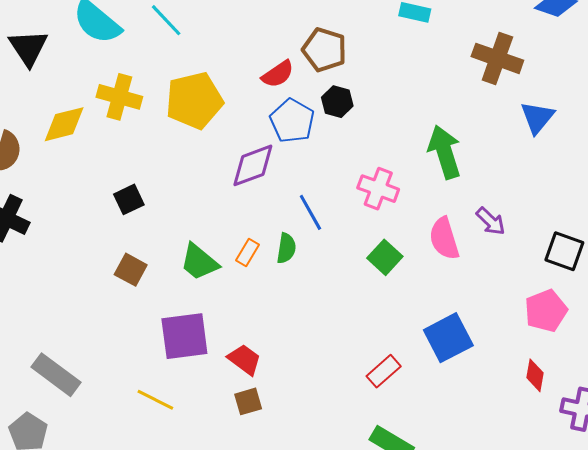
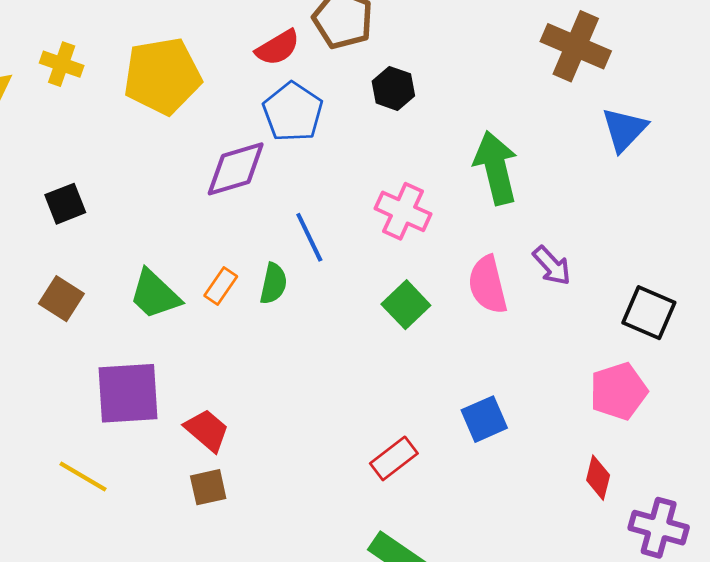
yellow cross: (119, 97) -> (62, 64), size x0.7
black hexagon: (337, 102) -> (393, 88), moved
blue square: (448, 338) -> (484, 419), size x0.7

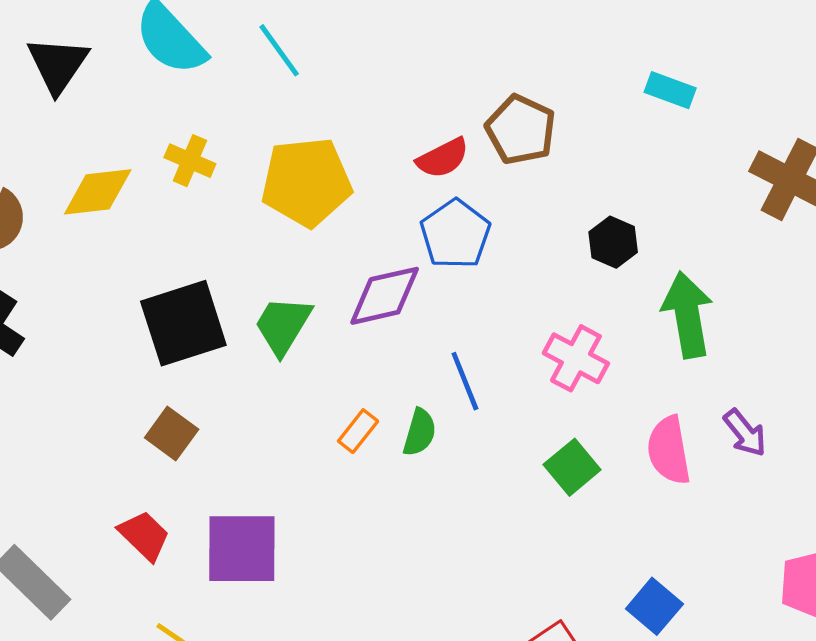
black hexagon: (393, 88) -> (613, 242), moved
black square: (65, 204) -> (183, 323), size x1.8
green trapezoid: (155, 294) -> (283, 325), moved, turned 74
blue square: (484, 419) -> (654, 606), turned -30
red trapezoid: (207, 430) -> (144, 536), moved

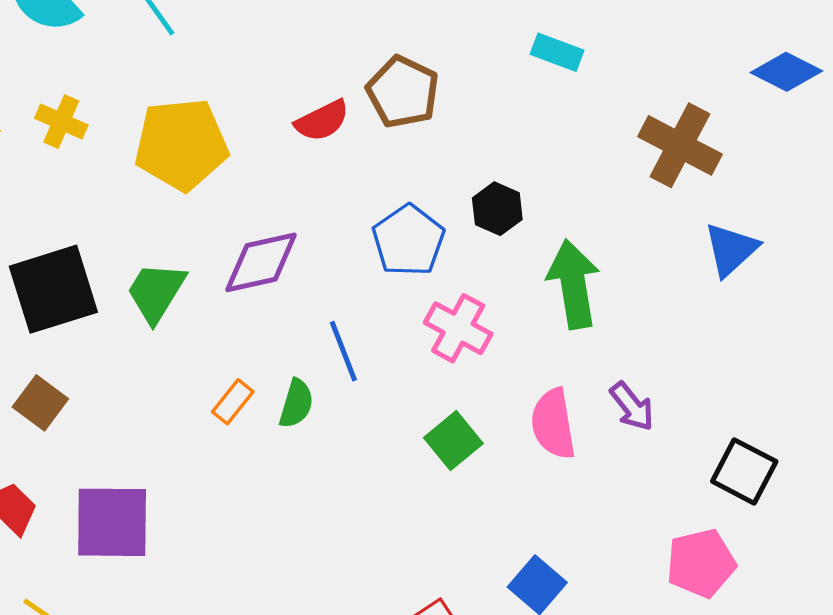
blue pentagon: (455, 234) -> (408, 240), moved

